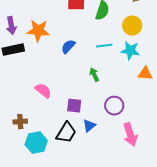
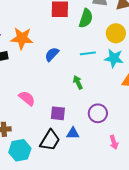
blue triangle: (89, 126) -> (73, 133), turned 40
pink arrow: (130, 135) -> (114, 142), size x0.6

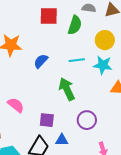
green arrow: (78, 82) -> (67, 89), size x1.6

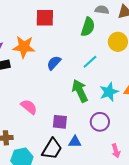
red square: (49, 16) -> (45, 18), moved
cyan line: (77, 60) -> (90, 62), turned -35
cyan star: (103, 65) -> (109, 92), moved, turned -30

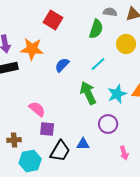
red square: (45, 18) -> (53, 20), turned 30
purple square: (60, 122) -> (47, 129), moved

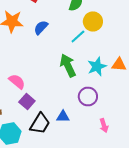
yellow circle: (126, 44) -> (93, 22), moved
blue semicircle: (62, 65) -> (41, 28), moved
purple square: (47, 129) -> (27, 102), turned 35

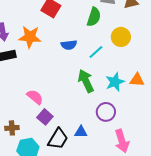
yellow circle: (93, 22) -> (121, 37), moved
blue semicircle: (41, 28) -> (69, 45), moved, turned -140
pink arrow: (104, 126) -> (122, 141), size x1.6

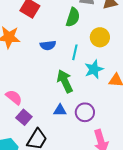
cyan line: (96, 52) -> (75, 52), turned -35
cyan star: (115, 82) -> (94, 69), moved
blue triangle: (81, 132) -> (60, 110), moved

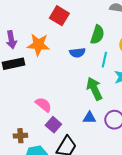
green semicircle: (73, 17) -> (97, 35), moved

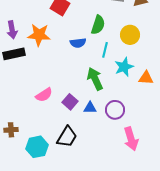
pink semicircle: (43, 105) -> (44, 95), turned 108
purple square: (53, 125) -> (70, 102), moved
brown cross: (20, 136) -> (11, 130), moved

